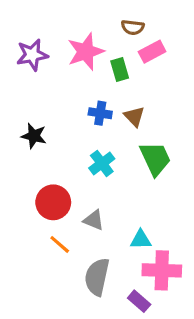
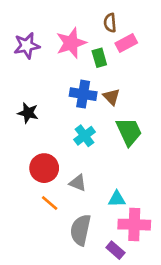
brown semicircle: (133, 27) -> (110, 23), turned 78
blue cross: (100, 113) -> (83, 94), size x1.4

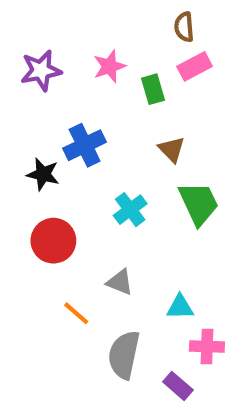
brown semicircle: (110, 23) -> (184, 27), moved
pink star: (71, 43) -> (109, 66), size x0.7
blue cross: (83, 94) -> (85, 145), moved, turned -35
red circle: (44, 168) -> (53, 241), moved
pink cross: (134, 225) -> (207, 346), size x0.7

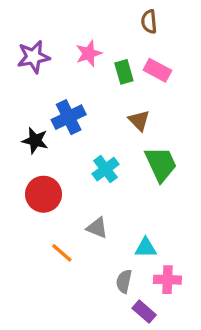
pink rectangle: (195, 66) -> (157, 70), moved, turned 56
gray semicircle: (124, 355) -> (124, 281), moved, size x0.6

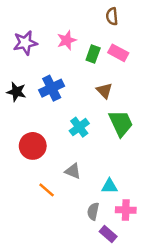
green rectangle: (124, 72) -> (93, 54), turned 36
black star: (35, 141) -> (16, 92), moved

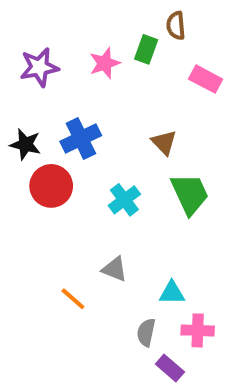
pink rectangle: (118, 53) -> (206, 79), moved
green rectangle: (93, 54) -> (146, 49), moved
red circle: (33, 146) -> (51, 186), moved

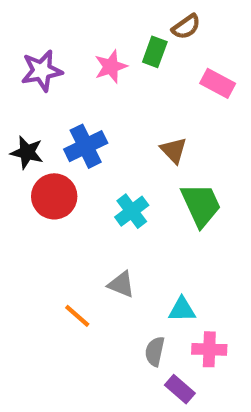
brown semicircle: (176, 26) -> (186, 27), turned -120

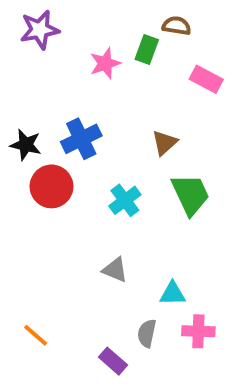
brown semicircle: (186, 27) -> (177, 26), turned -136
purple star: (42, 71) -> (40, 30), moved
brown triangle: (174, 150) -> (165, 143), turned 32
orange line: (77, 316) -> (36, 335), moved
purple rectangle: (180, 389) -> (113, 361), moved

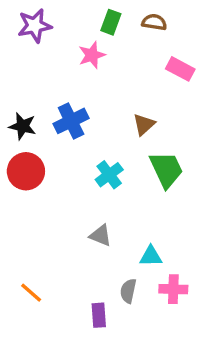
green rectangle: (147, 50) -> (111, 22), moved
red circle: (51, 186) -> (26, 171), moved
purple rectangle: (113, 361) -> (99, 315), turned 45

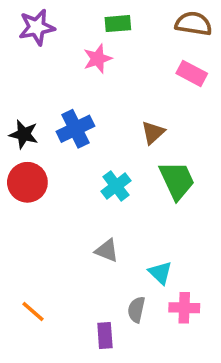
green rectangle: (111, 22) -> (118, 24), turned 65
brown semicircle: (154, 22) -> (193, 24), moved, size x1.4
cyan triangle: (151, 256) -> (160, 273), turned 45

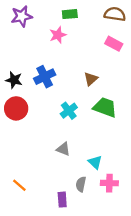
green trapezoid: (177, 180) -> (105, 107), turned -45

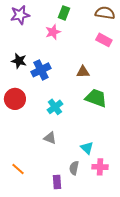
green rectangle: (70, 14) -> (64, 13), turned -64
brown triangle: (91, 79) -> (83, 72), turned 40
black star: (14, 80) -> (19, 61), moved
cyan cross: (69, 111) -> (55, 107), moved
gray triangle: (63, 149) -> (50, 138), moved

